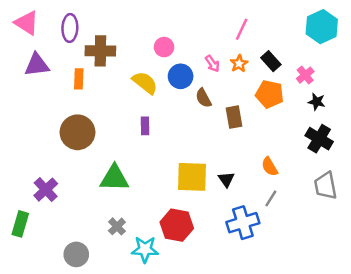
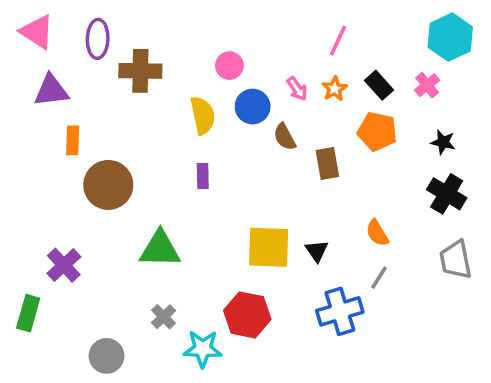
pink cross: (305, 75) -> (427, 85), moved
orange rectangle: (79, 79) -> (73, 140), moved
yellow semicircle: (145, 83) -> (203, 115), turned 40

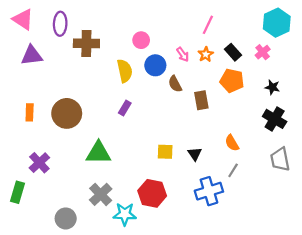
orange rectangle: (73, 140) -> (30, 112), moved
purple rectangle: (203, 176) -> (125, 108), turned 32
yellow square: (269, 247) -> (165, 152), size x0.6
gray cross: (164, 317) -> (101, 194), size x1.5

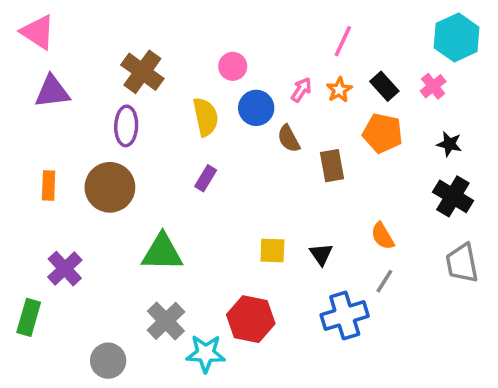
purple ellipse: (60, 24) -> (126, 126), moved
brown cross: (86, 43) -> (142, 72), turned 35
pink arrow: (183, 54) -> (301, 90), turned -112

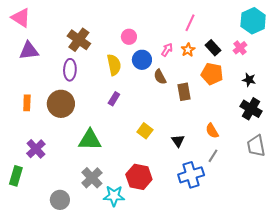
yellow square: (272, 251) -> (145, 131), moved, turned 35

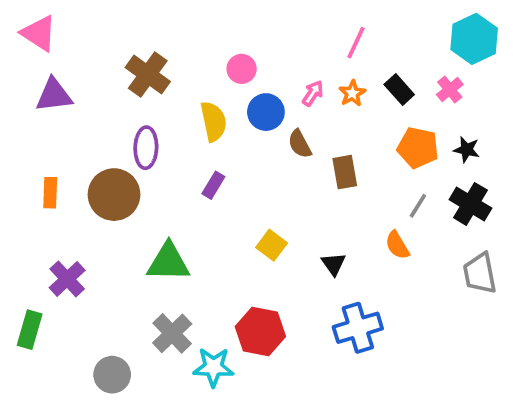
purple ellipse: (70, 70) -> (146, 148), moved
orange pentagon: (212, 74) -> (418, 148), moved
gray line: (213, 156) -> (418, 206), moved

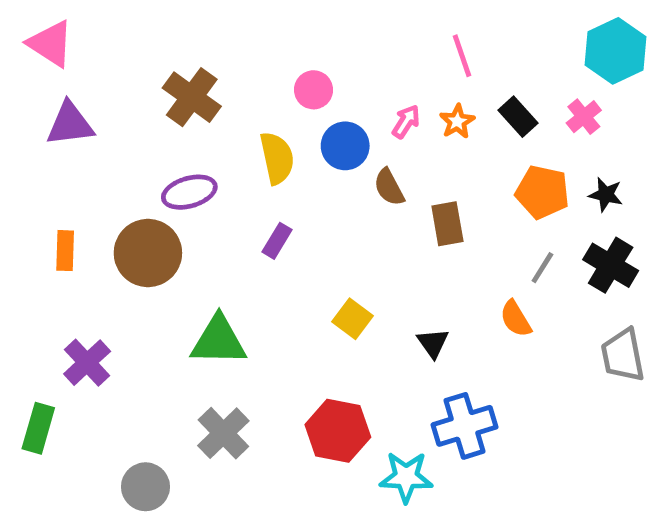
pink line: (356, 43) -> (462, 56), turned -44
purple ellipse: (146, 148) -> (189, 192), turned 72
cyan star: (213, 367) -> (406, 477), moved

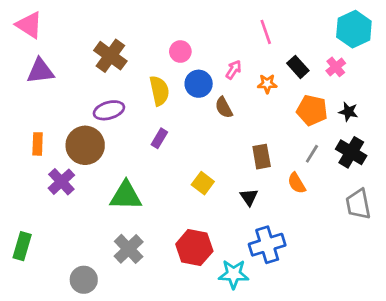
orange star: (457, 121) -> (267, 84), moved, turned 30
brown rectangle: (447, 224) -> (262, 157), moved
purple cross: (87, 363) -> (61, 182), moved

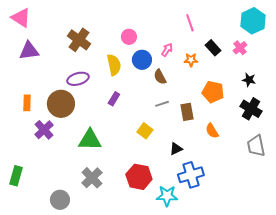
orange pentagon: (312, 110) -> (213, 92), moved
gray line: (312, 154) -> (162, 104), moved, turned 40
black triangle: (249, 197) -> (176, 149), moved, turned 40

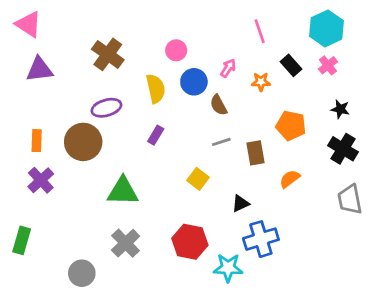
cyan hexagon: (253, 21) -> (327, 28), moved
purple cross: (44, 130) -> (41, 180), moved
orange semicircle: (212, 131) -> (290, 179), turned 84

